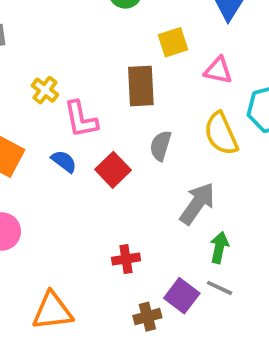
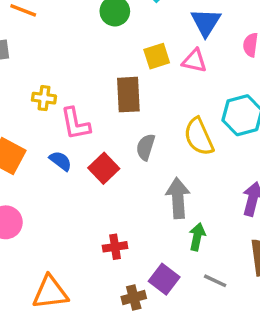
pink triangle: (218, 70) -> (194, 61), moved
yellow cross: (45, 90) -> (44, 98), turned -30
gray arrow: (197, 204) -> (178, 198), turned -39
gray line: (220, 288) -> (215, 281), moved

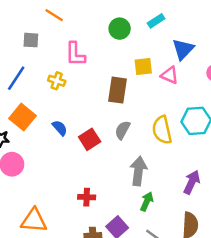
pink L-shape: (75, 124) -> (75, 54), moved

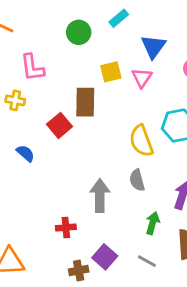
pink triangle: (170, 75) -> (142, 78), turned 48
gray semicircle: (122, 130) -> (137, 180), moved, turned -36
red square: (90, 139) -> (60, 125), moved
gray arrow: (138, 171) -> (100, 195), moved
green arrow: (147, 201) -> (153, 223), moved

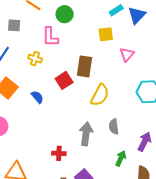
green circle: (79, 32) -> (65, 14), moved
blue triangle: (153, 47) -> (137, 15), moved
yellow square: (111, 72) -> (106, 34), moved
yellow semicircle: (141, 141) -> (100, 95), moved, turned -140

